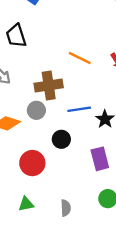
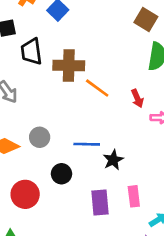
brown cross: (49, 86) -> (69, 66), moved

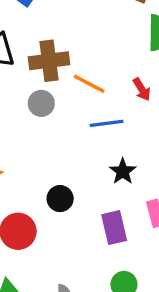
gray circle: (40, 137) -> (41, 103), moved
blue line: (87, 144) -> (107, 123), moved

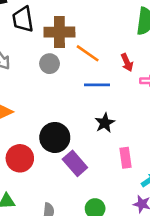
black circle: (60, 199) -> (55, 137), size x1.5
purple rectangle: (114, 228) -> (75, 163), moved, turned -35

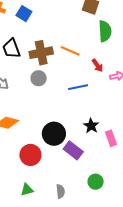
orange line: (88, 53) -> (70, 51), moved
black star: (105, 123) -> (91, 126), moved

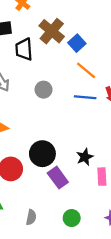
blue square: (24, 14) -> (77, 43), moved
brown cross: (41, 53) -> (52, 31), moved, turned 35
blue line: (78, 87) -> (85, 97), moved

